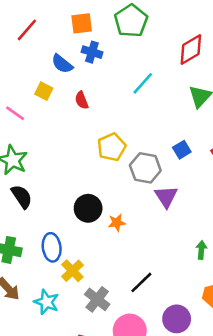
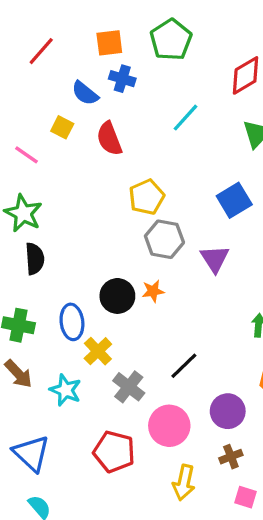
red semicircle: (82, 100) -> (109, 139), size x1.5
blue square: (182, 150) -> (234, 200), size x1.5
gray hexagon: (145, 168) -> (164, 239), moved
black semicircle: (22, 197) -> (35, 259), turned 30
black circle: (88, 208) -> (117, 296), moved

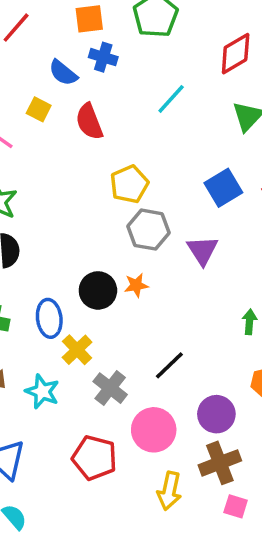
brown cross: (231, 457) -> (220, 463), size x1.6

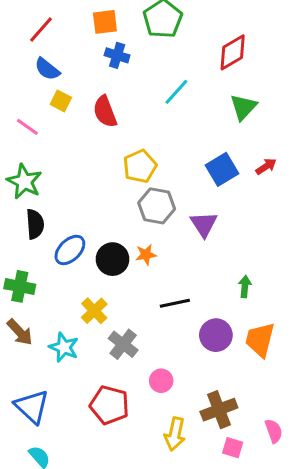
blue semicircle: (63, 73) -> (47, 69), moved
blue ellipse: (49, 318) -> (70, 250), moved, turned 52
black line: (169, 365) -> (175, 303), moved, turned 32
purple circle: (216, 414) -> (216, 335), moved
pink circle: (154, 430) -> (161, 381), size x0.6

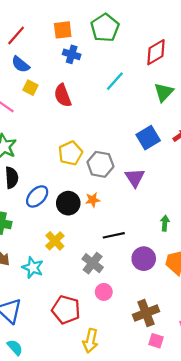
yellow pentagon: (140, 166) -> (70, 153), moved
gray cross: (123, 344) -> (93, 263), moved
yellow arrow: (175, 434) -> (90, 341), moved

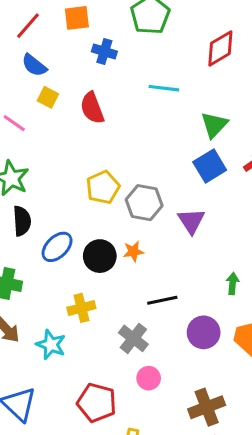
orange square: (63, 30) -> (77, 18), moved
cyan line: (115, 81) -> (164, 88), turned 55
green triangle: (164, 92) -> (214, 125), moved
yellow cross: (55, 241) -> (81, 308), turned 30

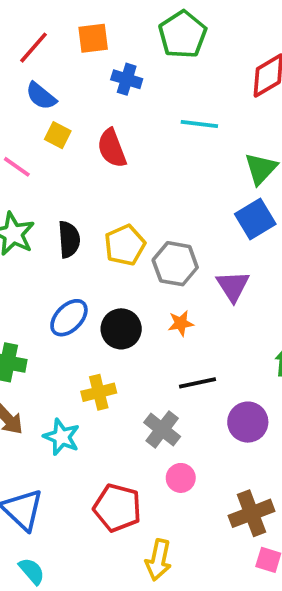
black semicircle: (22, 221) -> (69, 239), moved
orange star: (133, 251) -> (181, 323), moved

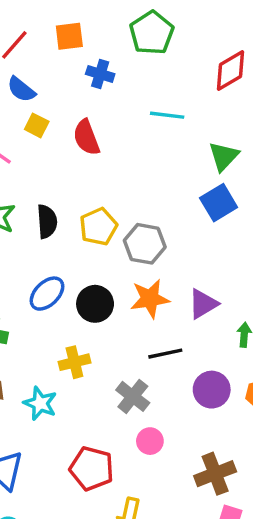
purple triangle: (233, 286) -> (203, 304), moved, turned 32
orange star: (181, 323) -> (150, 299), size x1.6

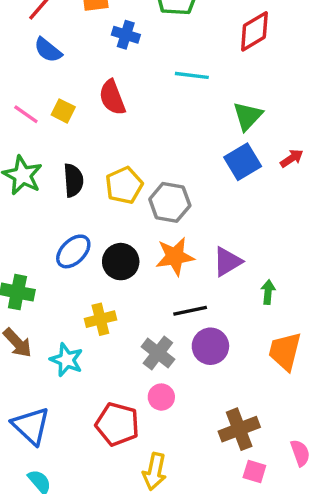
yellow square: (37, 125) -> (63, 111), moved
purple circle: (212, 390) -> (210, 346), moved
pink circle: (150, 441) -> (161, 397), moved

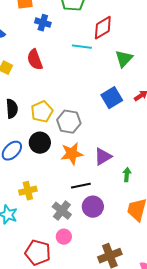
red diamond: (254, 31) -> (103, 28), moved
green triangle: (248, 116) -> (124, 59), moved
black circle: (121, 262) -> (40, 143), moved

